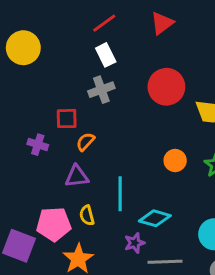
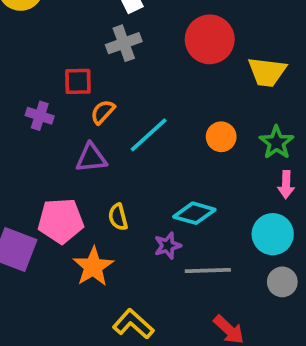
cyan line: (120, 194) -> (149, 135), moved, turned 48
yellow semicircle: (87, 215) -> (118, 217), moved

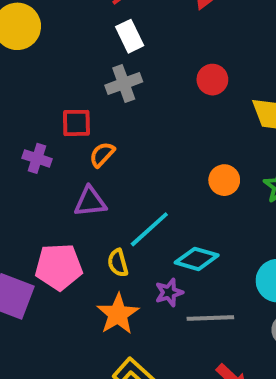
red circle: (210, 39) -> (212, 80), size x0.6
cyan line: (149, 135) -> (149, 229), moved
orange star: (93, 267) -> (118, 314), moved

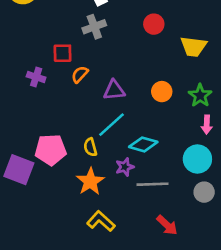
purple triangle: (90, 202) -> (114, 90), moved

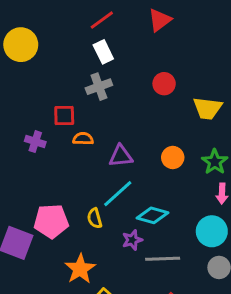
orange semicircle: (80, 74) -> (83, 139), turned 48
orange star: (90, 181) -> (80, 269), moved

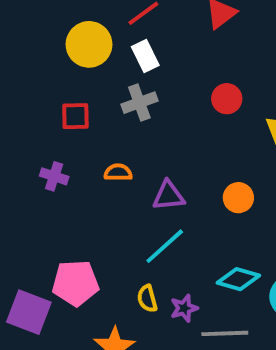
yellow circle: (21, 45) -> (89, 44), moved
red square: (64, 116) -> (75, 116), moved
cyan diamond: (152, 215) -> (238, 279), moved
yellow semicircle: (95, 218) -> (147, 299), moved

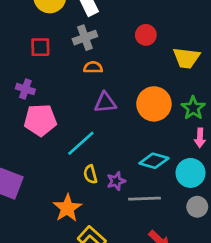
orange semicircle: (118, 172) -> (93, 67), moved
orange circle: (238, 198) -> (154, 104), size x1.6
cyan line: (165, 246) -> (81, 143), moved
pink pentagon: (75, 283) -> (40, 120), moved

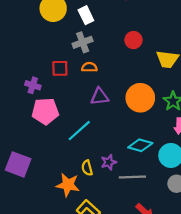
red square: (40, 47) -> (60, 68), moved
yellow semicircle: (90, 174) -> (87, 168), moved
orange star: (67, 208) -> (68, 185), turned -30

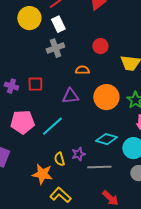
orange semicircle: (89, 67) -> (82, 70), moved
red square: (60, 68) -> (35, 84), moved
pink pentagon: (45, 111) -> (22, 122), moved

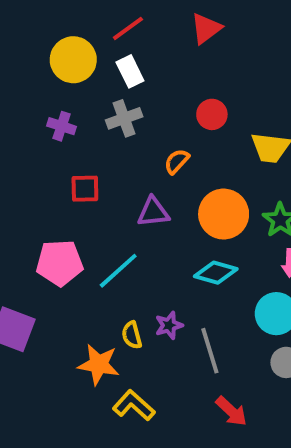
orange semicircle: (82, 70) -> (177, 161), turned -48
purple cross: (11, 86) -> (62, 126), moved
cyan diamond: (106, 139) -> (216, 273), moved
gray line: (99, 167) -> (210, 351), turned 75

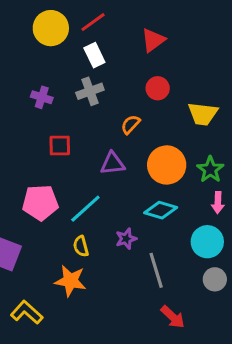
red triangle: (206, 28) -> (153, 40), moved
yellow circle: (73, 60) -> (51, 28), moved
purple star: (169, 325) -> (126, 239), moved
yellow semicircle: (132, 335) -> (81, 246), moved
yellow L-shape: (134, 405) -> (27, 312), moved

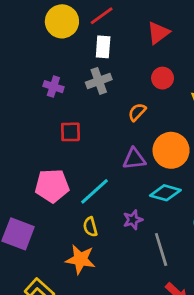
white rectangle: (94, 55) -> (103, 47), turned 30
purple triangle: (112, 163) -> (134, 159), moved

